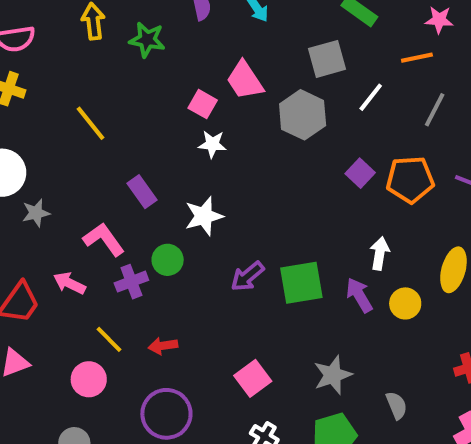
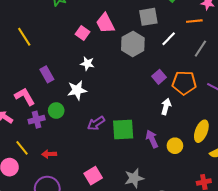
white star: (212, 144) -> (87, 64), moved
white arrow: (380, 253) -> (166, 107), moved

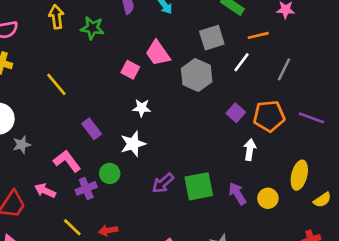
orange line: (194, 21) -> (258, 35), moved

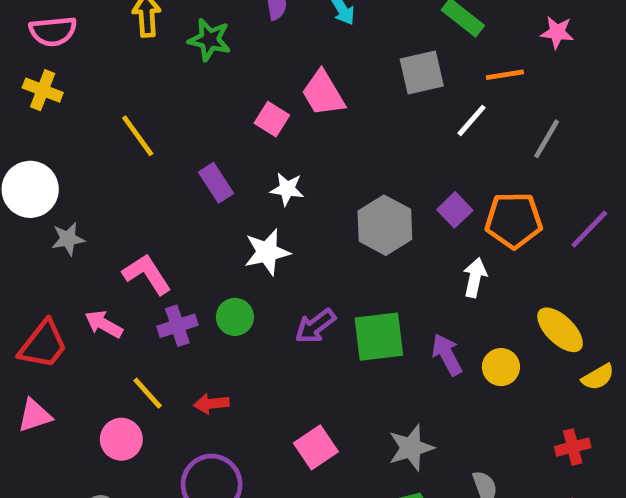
gray hexagon: (197, 75) -> (385, 225), moved
purple line: (311, 118) -> (589, 229), turned -70
purple rectangle: (92, 129) -> (216, 183), moved
green circle: (110, 173) -> (235, 317), moved
yellow ellipse: (299, 175) -> (560, 330), turned -64

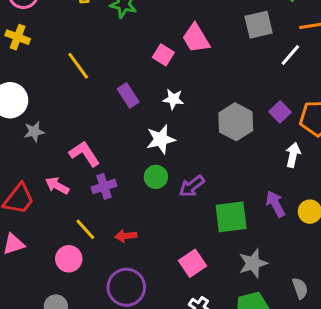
green circle: (235, 317) -> (156, 177), moved
green square: (379, 337) -> (231, 217), moved

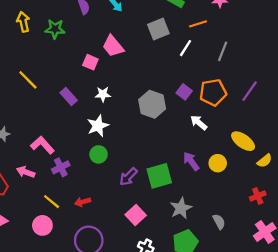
white arrow: (293, 155) -> (199, 123), turned -54
purple arrow: (192, 186) -> (128, 177), moved

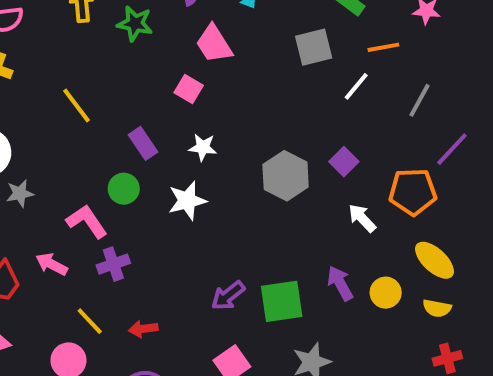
pink trapezoid: (113, 46) -> (214, 44), moved
purple line: (250, 91) -> (452, 149), moved
orange pentagon: (213, 92) -> (413, 192), moved
green circle: (99, 154) -> (124, 189), moved
yellow semicircle: (265, 161) -> (437, 308), moved, turned 42

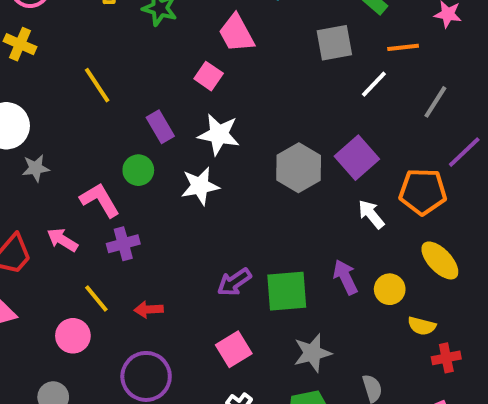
white star: (203, 147) -> (219, 134), size x1.5
purple square: (344, 162) -> (357, 158), size x1.5
yellow semicircle: (437, 308) -> (422, 326), moved

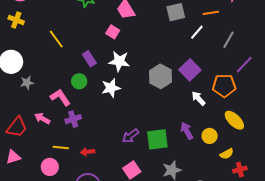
yellow line: (96, 298) -> (61, 147), turned -42
yellow semicircle: (422, 326) -> (227, 154), turned -40

